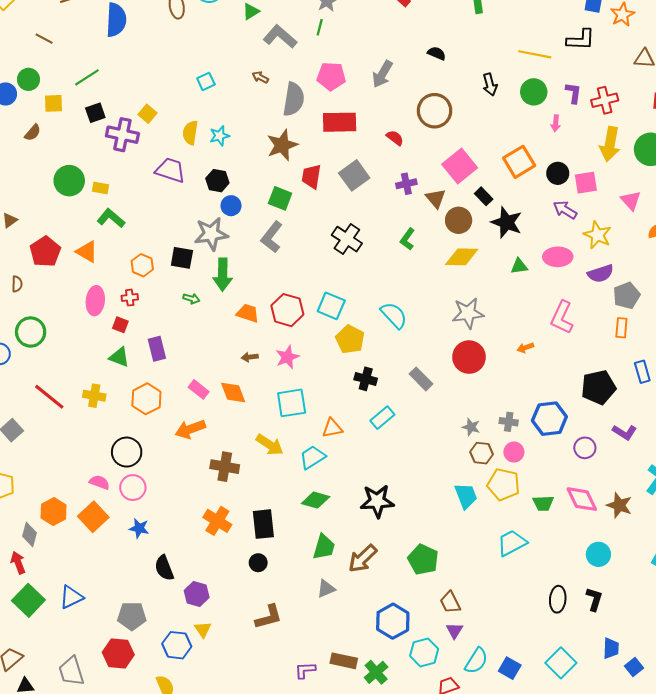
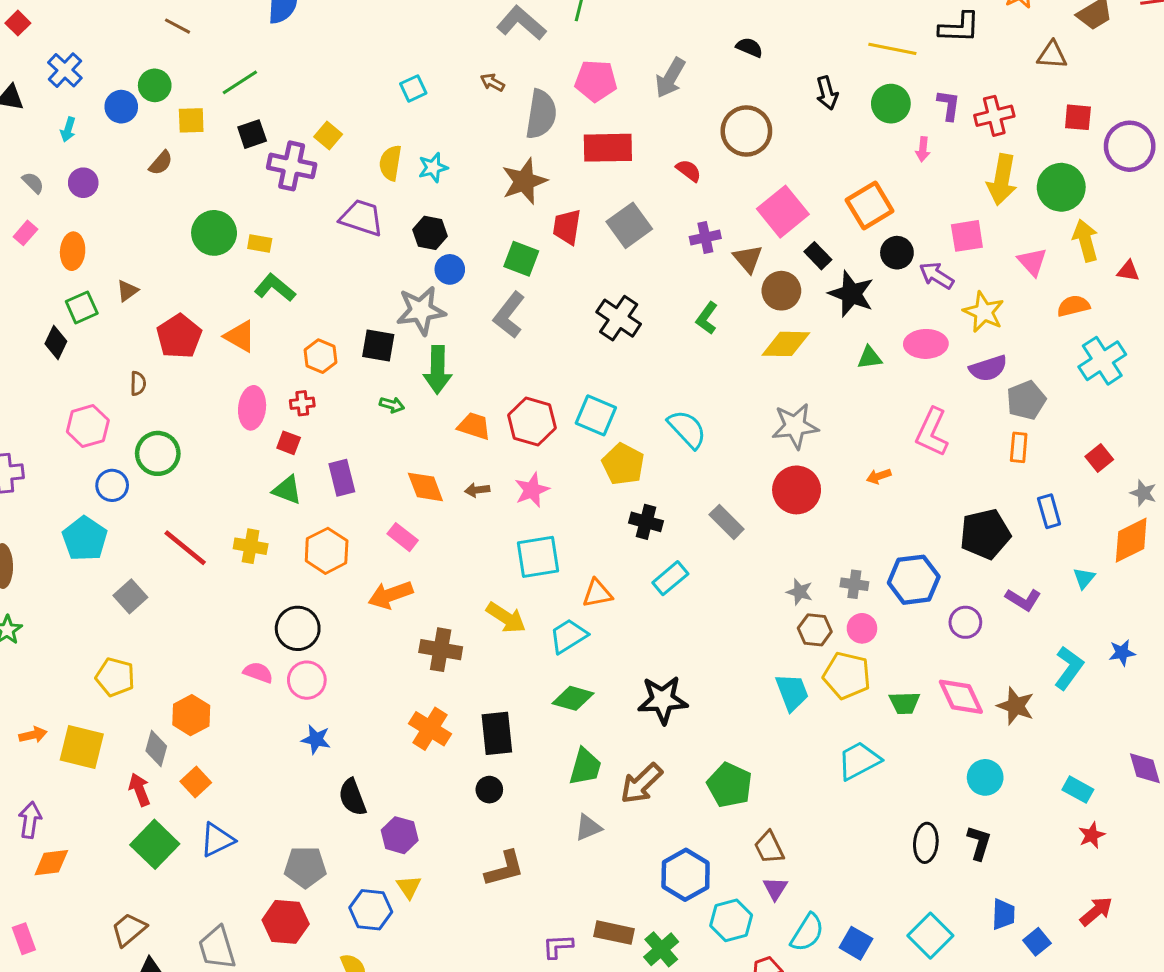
black circle: (558, 173) -> (897, 253), moved
orange diamond: (233, 393) -> (425, 487), moved
orange square: (93, 517) -> (196, 782), moved, size x0.7

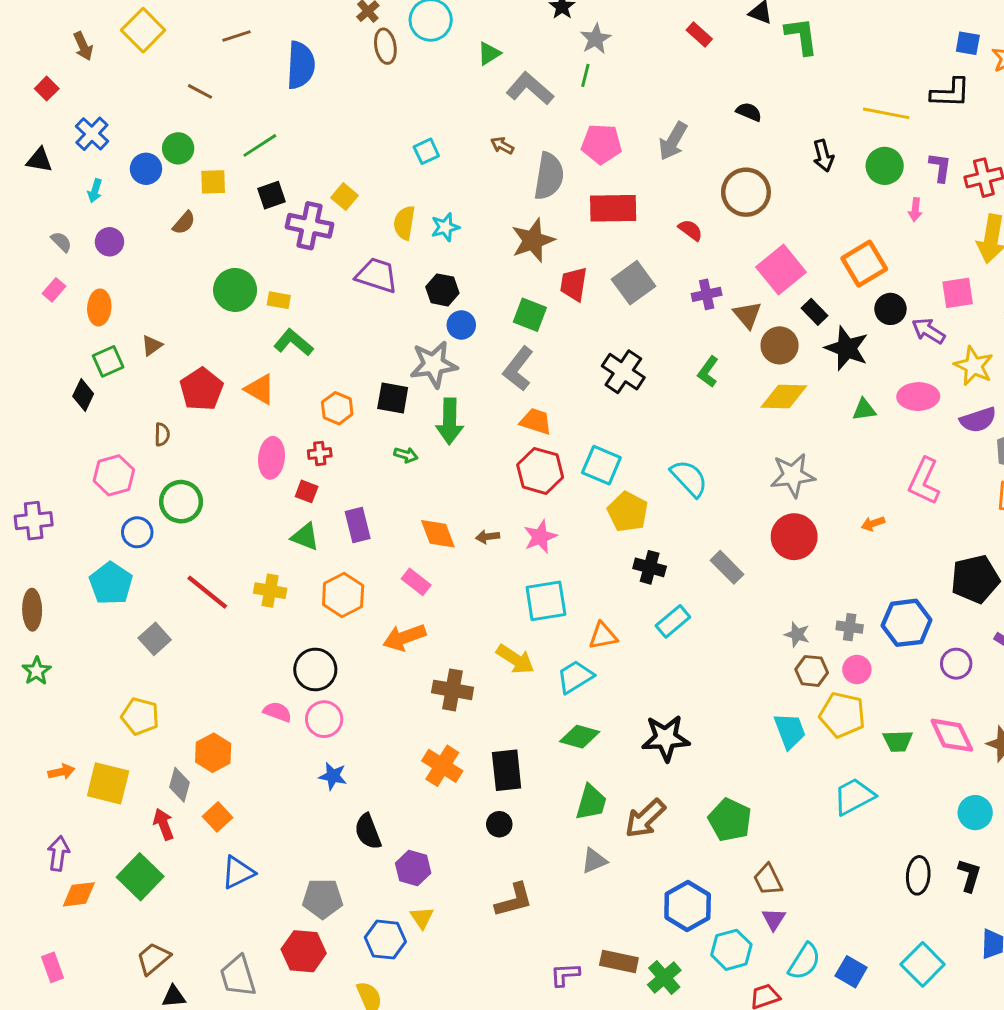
orange trapezoid: (474, 426) -> (536, 421), moved
green square: (155, 844) -> (140, 877), moved

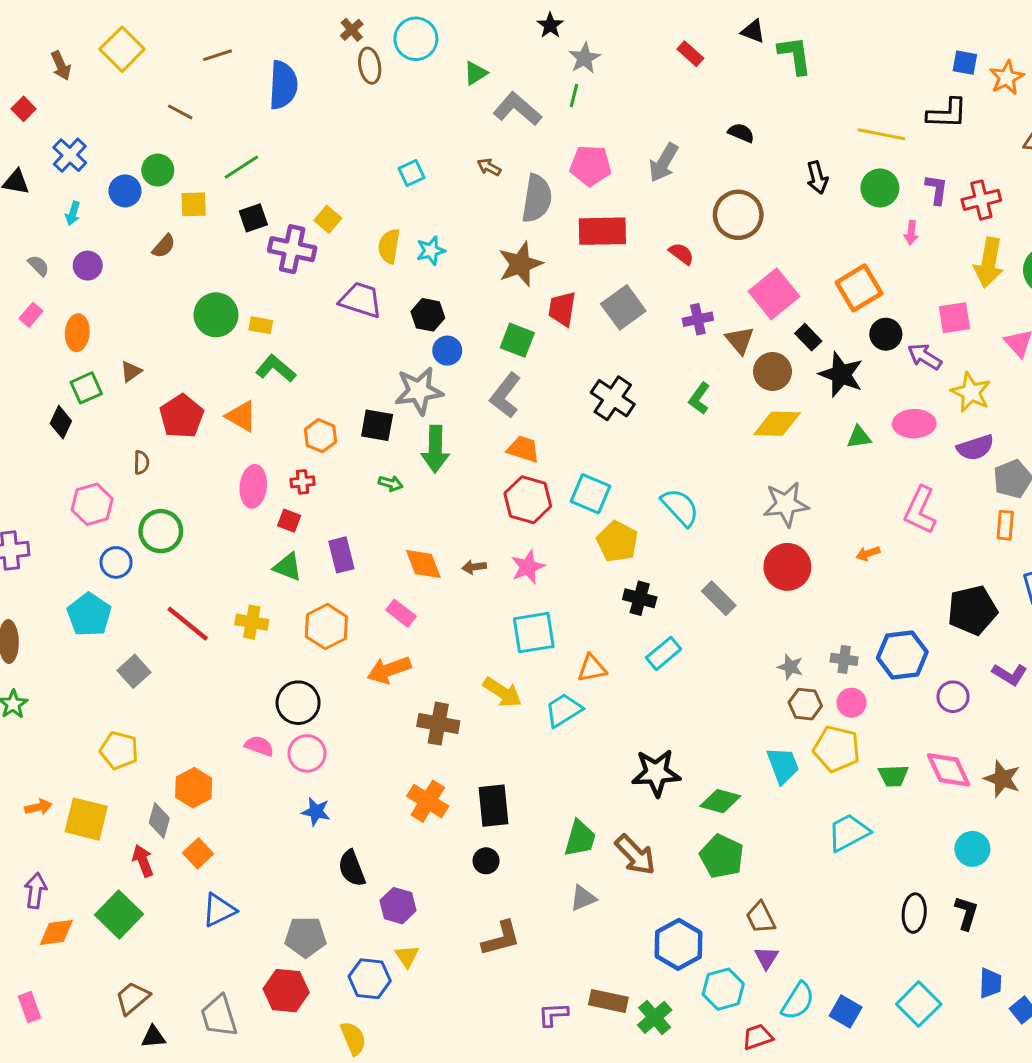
green diamond: (580, 737) -> (720, 801), moved
brown arrow: (645, 818) -> (635, 855), turned -90

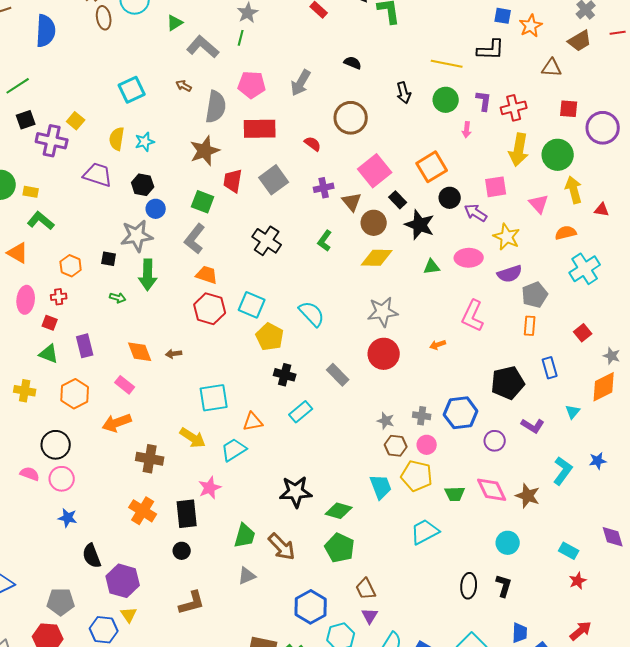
cyan square: (411, 173) -> (132, 90), size x1.5
black square: (377, 425) -> (109, 259), size x0.7
pink star: (528, 567) -> (210, 488), moved
purple hexagon: (398, 906) -> (123, 581), size x1.4

